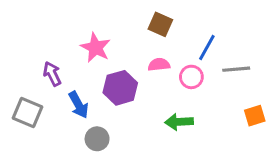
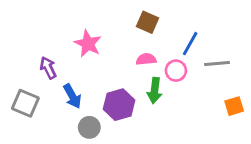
purple hexagon: (120, 88) -> (119, 105), moved
green arrow: (179, 122) -> (155, 90), moved, turned -80

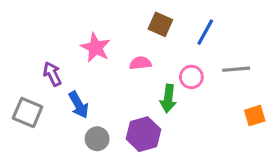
blue line: (190, 44) -> (205, 32), moved
pink semicircle: (146, 59) -> (140, 63), moved
purple hexagon: (119, 105) -> (143, 134), moved

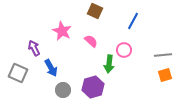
brown square: (160, 24) -> (95, 11), moved
pink semicircle: (140, 63) -> (91, 41), turned 48
gray line: (236, 69) -> (163, 55), moved

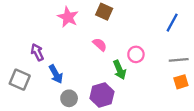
blue line: (133, 21) -> (172, 23), moved
pink star: (62, 31) -> (68, 17), moved
green arrow: (109, 64) -> (119, 70), turned -30

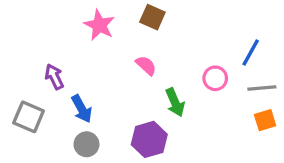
blue line: (172, 23) -> (251, 53), moved
pink circle: (136, 54) -> (215, 78), moved
gray circle: (69, 98) -> (86, 144), moved

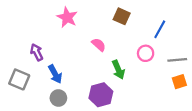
brown square: (152, 17) -> (122, 16), moved
blue line: (251, 53) -> (160, 29), moved

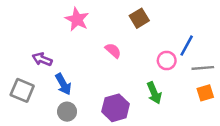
brown square: (122, 16) -> (139, 18), turned 35
blue line: (160, 29) -> (187, 46), moved
purple arrow: (37, 52) -> (42, 59), turned -42
green arrow: (118, 70) -> (154, 93), moved

